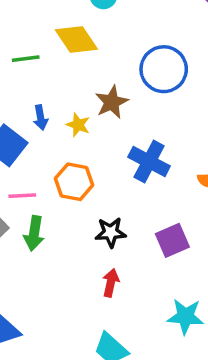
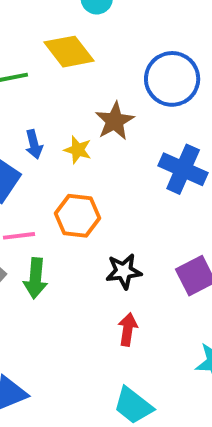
blue cross: (149, 162) -> (183, 169), moved

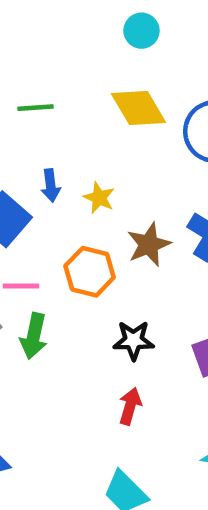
yellow diamond: (69, 52) -> (138, 108), moved
brown star: (115, 121) -> (149, 244), moved

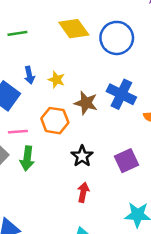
brown star: (149, 244) -> (86, 103), turned -30
black star: (134, 340) -> (82, 156), turned -30

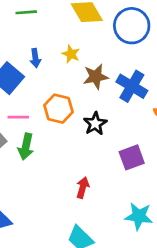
yellow star: (56, 80) -> (71, 54), moved
brown star: (86, 103) -> (96, 77), moved, turned -30
black star: (82, 156) -> (95, 124), moved

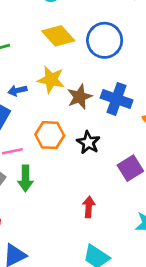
yellow star: (71, 54) -> (51, 80), size x1.5
blue arrow: (35, 58) -> (17, 90), turned 96

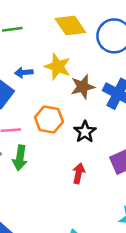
red arrow: (89, 207) -> (79, 173), moved

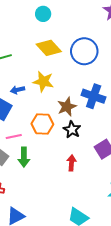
brown star: (83, 87) -> (67, 107), moved

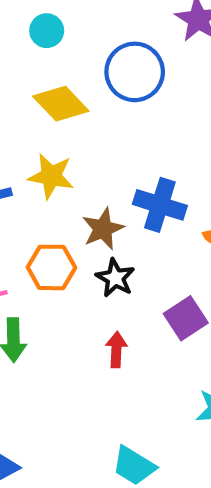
blue circle: (84, 51) -> (135, 72), moved

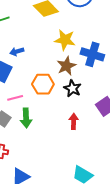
yellow star: (51, 176) -> (65, 40), moved

